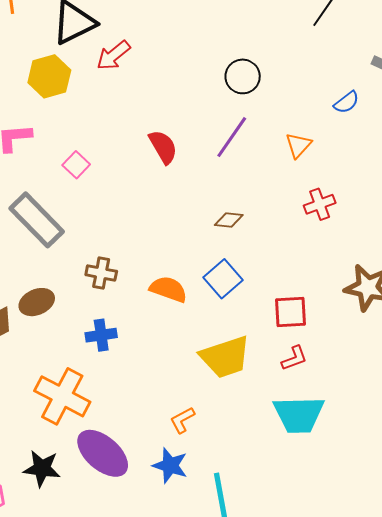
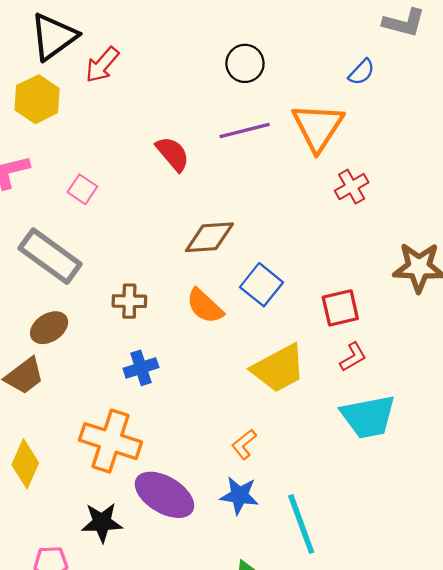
purple line: (232, 137) -> (245, 131), turned 51
orange triangle: (298, 145) -> (318, 127), size x1.8
brown diamond: (229, 220) -> (209, 237), moved, size x1.6
orange semicircle: (168, 289) -> (205, 306), turned -147
brown ellipse: (37, 302) -> (49, 328), moved

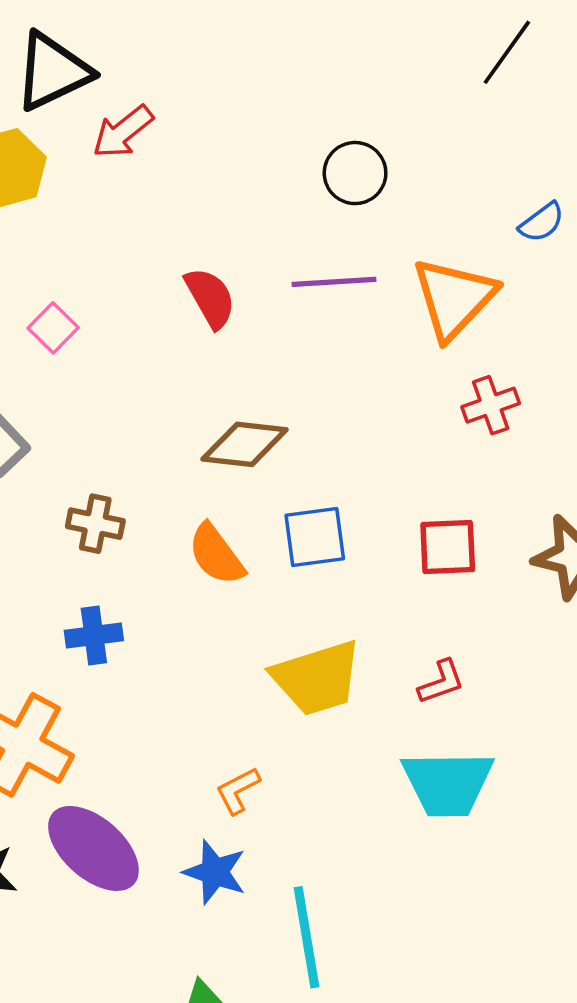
blue square: (262, 285) -> (315, 537), turned 33
red square: (340, 308) -> (448, 547), moved

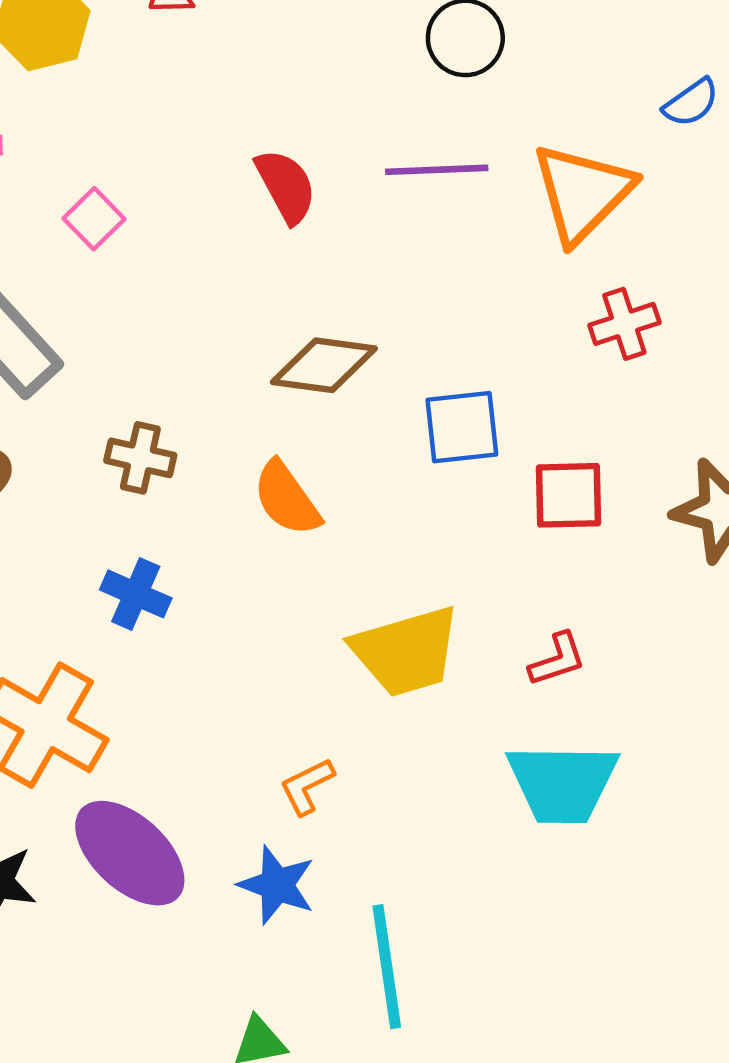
blue square: (315, 537) -> (462, 427), moved
blue cross: (94, 635) -> (136, 594), turned 30

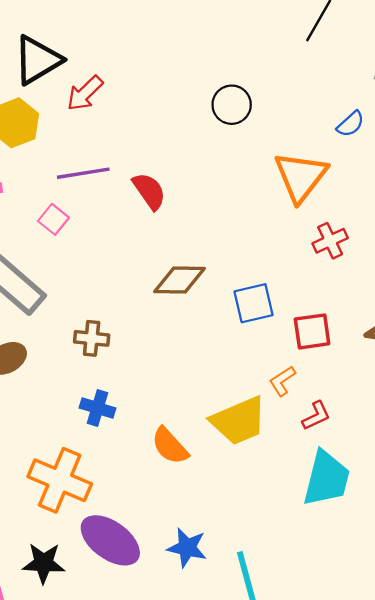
purple line: (437, 170) -> (83, 173), moved
orange semicircle: (287, 499) -> (170, 446), moved
cyan trapezoid: (562, 783) -> (326, 478), turned -70
orange L-shape: (307, 786) -> (282, 381), moved

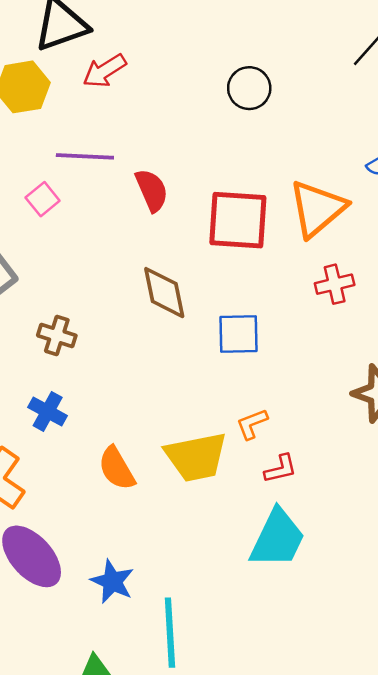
black circle: (232, 105) -> (249, 88), moved
brown diamond: (180, 280) -> (164, 293), turned 66
red square: (312, 331) -> (238, 220), moved, size x1.5

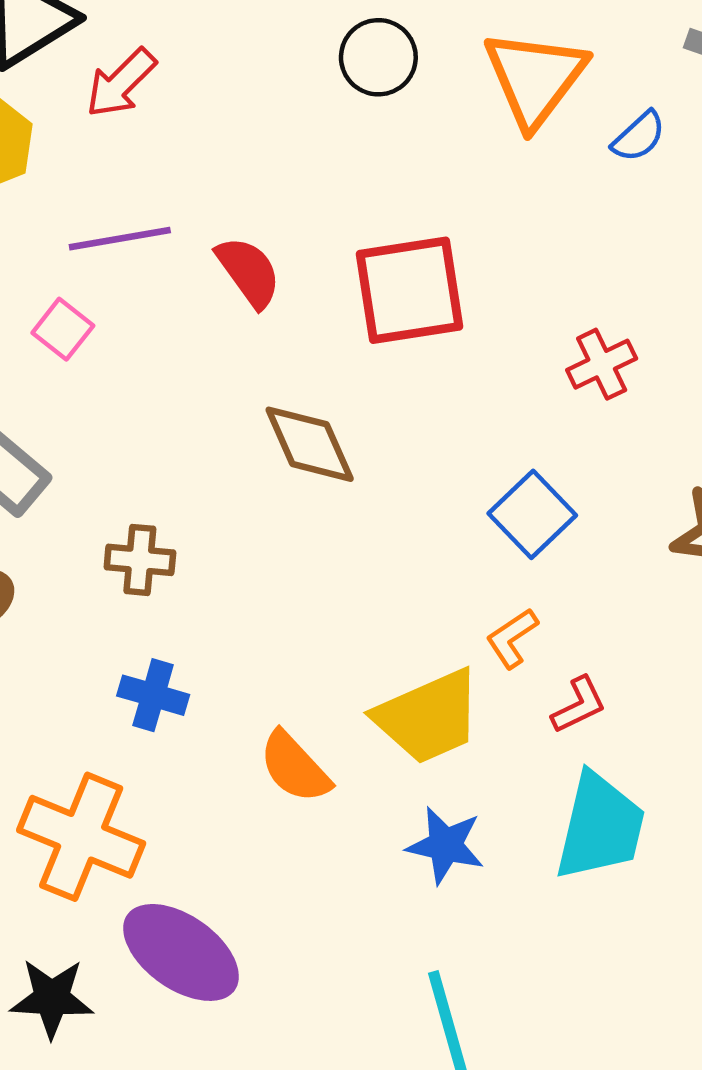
orange triangle: (317, 209) -> (535, 78), moved
blue square: (238, 334) -> (532, 514), moved, turned -30
blue star: (112, 581) -> (445, 845), moved

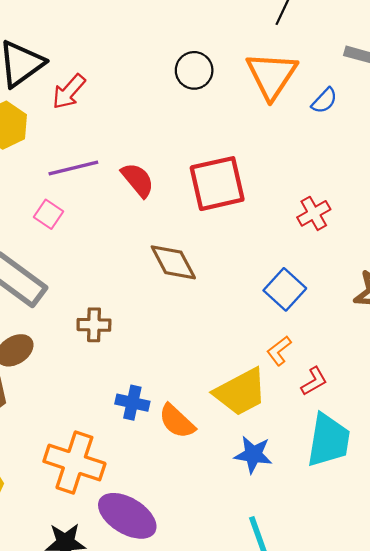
blue cross: (153, 695) -> (132, 403), moved

